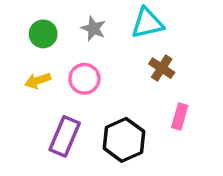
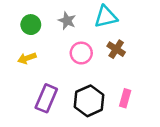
pink circle: (84, 79) -> (81, 53), moved
pink rectangle: (180, 117) -> (125, 98), moved

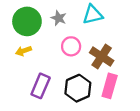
green circle: (31, 25) -> (27, 21), size x1.6
brown cross: (116, 49) -> (102, 57), moved, size x1.5
pink rectangle: (125, 98) -> (110, 86), size x1.5

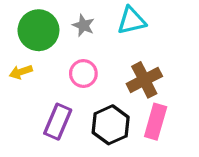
pink circle: (71, 46) -> (83, 74), moved
yellow arrow: (24, 51) -> (21, 72), moved
brown cross: (102, 57) -> (144, 80), turned 30

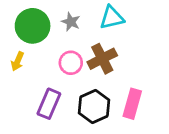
yellow arrow: (21, 72) -> (17, 61), turned -48
brown cross: (144, 80) -> (102, 59), moved

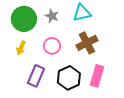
brown cross: (102, 59) -> (87, 43), moved
yellow arrow: (17, 61) -> (21, 48), moved

